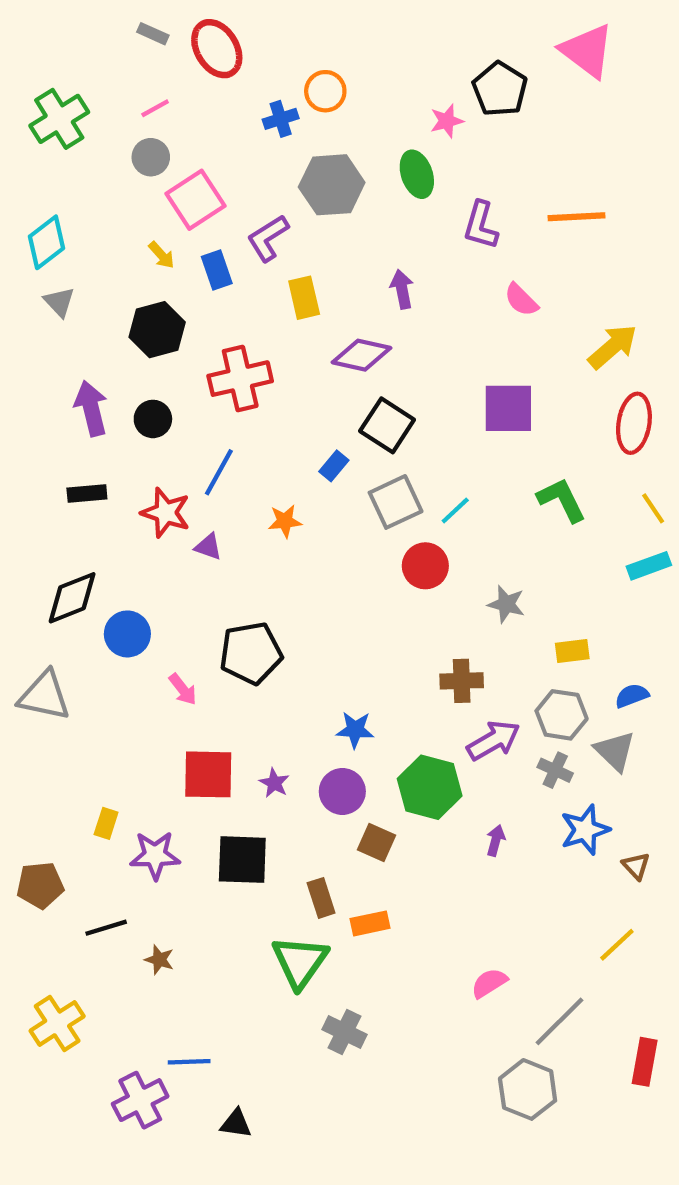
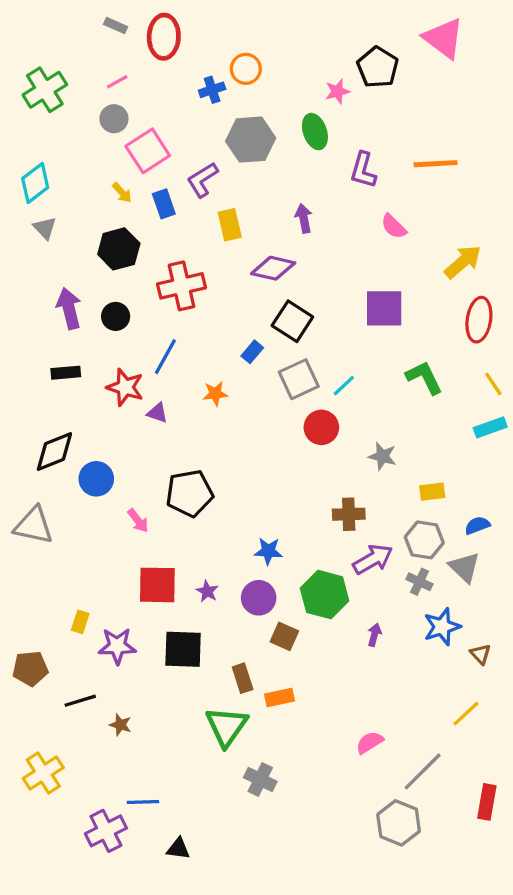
red ellipse: (217, 49) -> (164, 37), turned 33

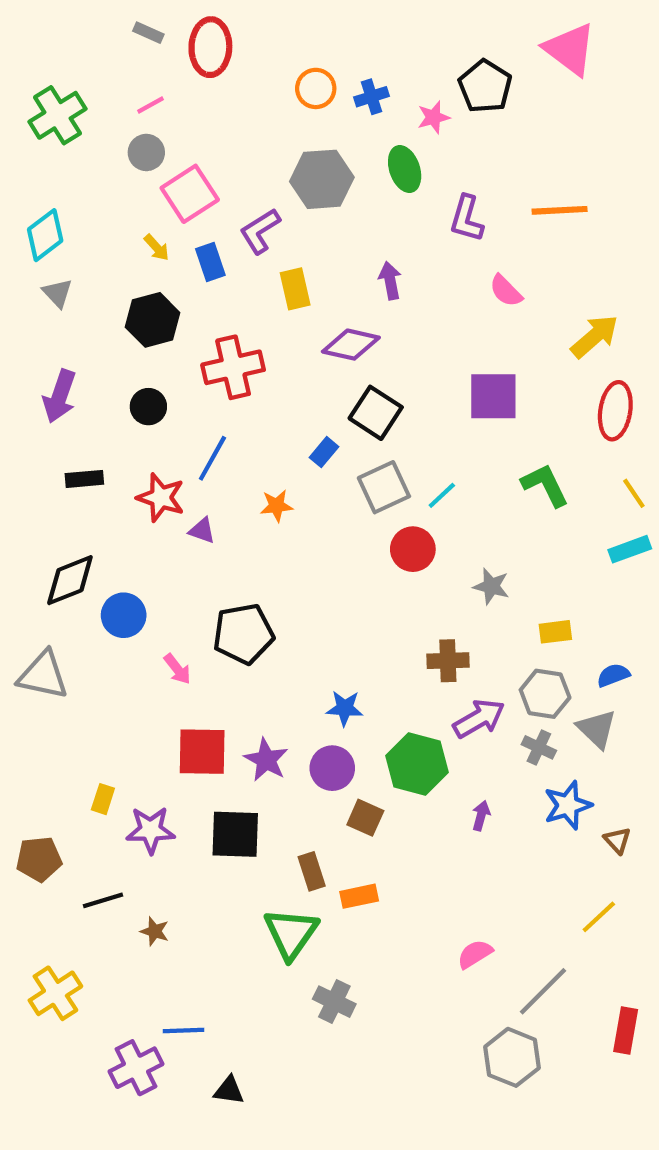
blue cross: (212, 90) -> (372, 97), moved
purple arrow: (69, 308) -> (60, 396), moved, turned -147
purple star: (207, 591) -> (266, 760), size x1.5

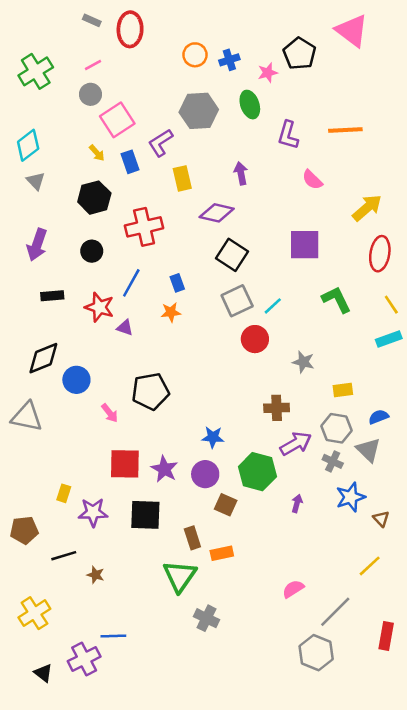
blue rectangle: (324, 452) -> (177, 283), moved, turned -60
black triangle: (229, 1090) -> (43, 673), moved, turned 30

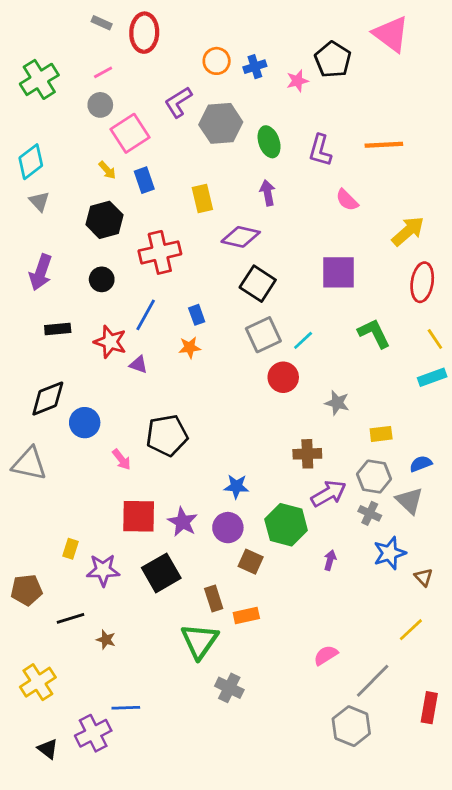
green ellipse: (250, 105) -> (269, 142), moved
purple L-shape: (161, 143) -> (178, 102), moved
black square: (145, 515) -> (161, 573), turned -32

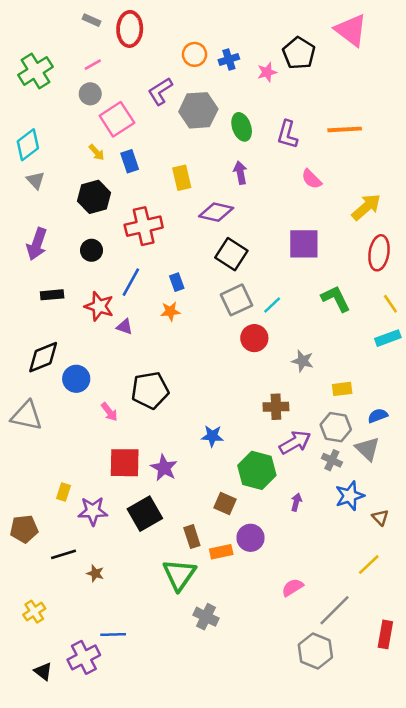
purple circle: (228, 528) -> (251, 538), moved
yellow cross: (38, 682) -> (34, 612), size x0.7

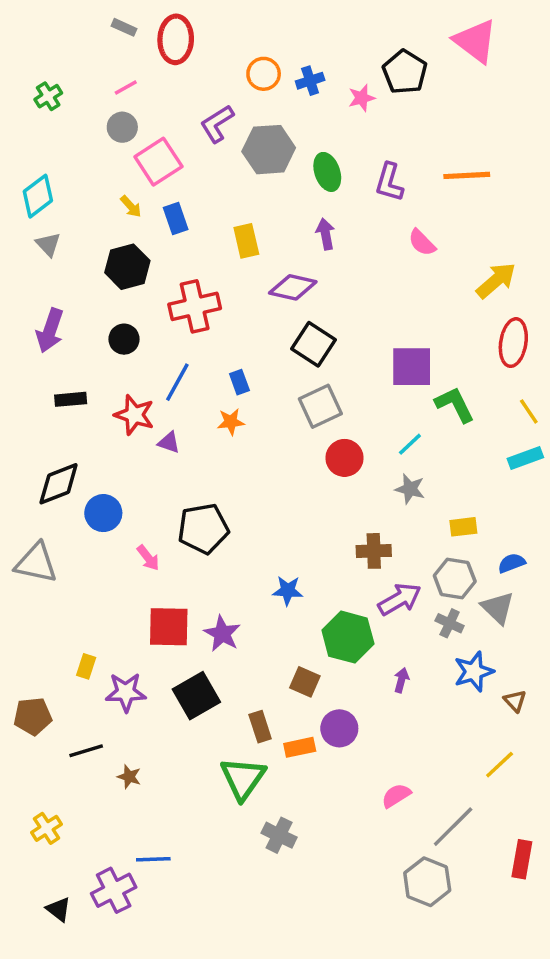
green cross: (36, 71) -> (48, 96), size x0.6
purple square: (304, 244) -> (412, 367), moved
cyan line: (272, 305) -> (410, 444), moved

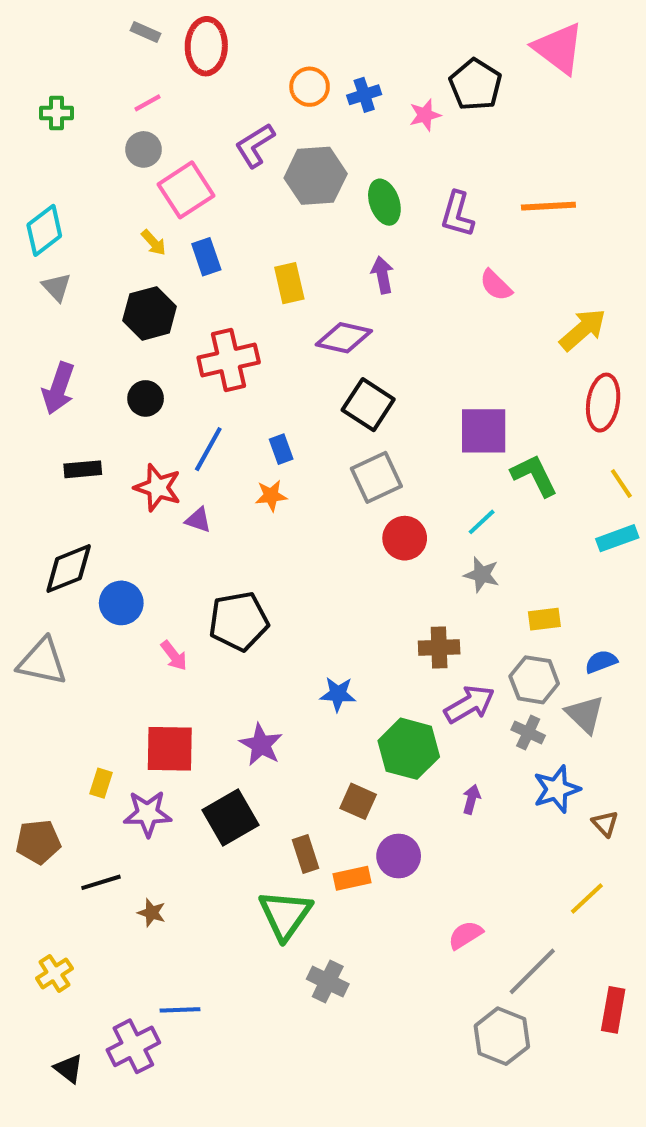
green cross: (48, 96) -> (56, 113), turned 32
red square: (169, 627) -> (170, 749), moved

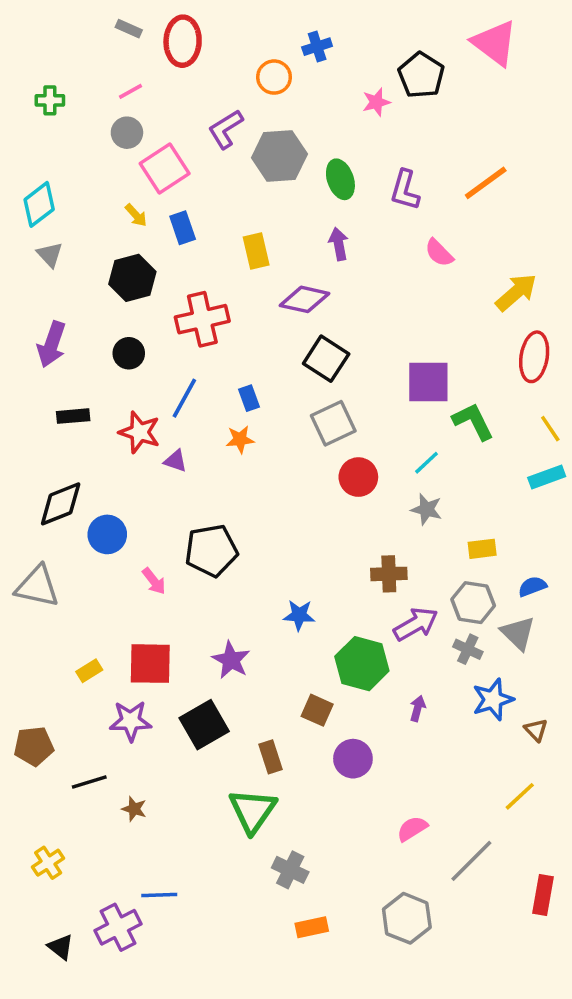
blue cross: (364, 95) -> (317, 47), moved
orange line: (548, 206) -> (486, 183), turned -33
yellow rectangle: (101, 783) -> (89, 671), moved, turned 40
orange rectangle: (352, 878) -> (312, 927), moved
gray hexagon: (502, 1036) -> (407, 918), moved

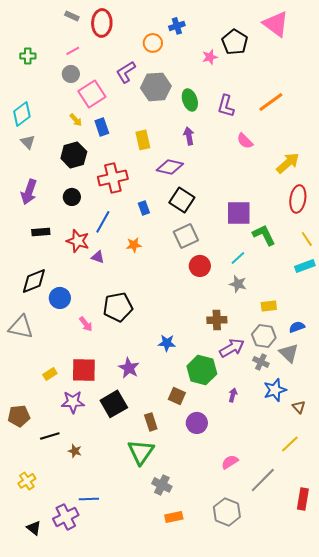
blue rectangle: (249, 398) -> (144, 208), moved

